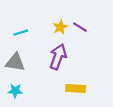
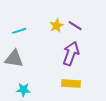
purple arrow: (58, 57) -> (71, 54), moved
cyan star: (15, 91) -> (23, 90), moved

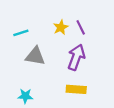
purple line: (75, 26) -> (81, 27), turned 32
gray triangle: (14, 59) -> (35, 56), moved

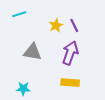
cyan line: (21, 33) -> (19, 14), moved

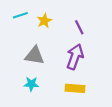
yellow star: (56, 25) -> (44, 21), moved
cyan star: (23, 89) -> (31, 84), moved

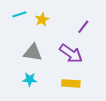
purple line: (79, 27) -> (83, 27), moved, turned 64
purple arrow: (75, 57) -> (71, 54), turned 105

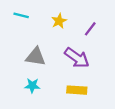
cyan line: (19, 14) -> (21, 15), turned 32
yellow star: (42, 19) -> (59, 21), moved

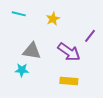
purple line: (90, 29) -> (90, 36), moved
cyan star: (32, 86) -> (22, 70), moved

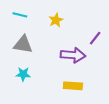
gray triangle: (32, 51) -> (23, 44), moved
purple arrow: (69, 52) -> (73, 55), turned -30

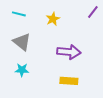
purple line: (95, 38) -> (93, 12), moved
gray triangle: (23, 44) -> (22, 42), turned 30

